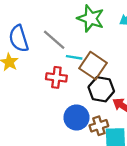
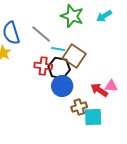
black hexagon: (101, 89) -> (59, 68), moved
blue circle: (76, 117) -> (62, 86), moved

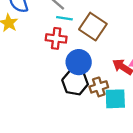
cyan line: (58, 49) -> (64, 18), moved
black hexagon: (59, 68) -> (75, 82), moved

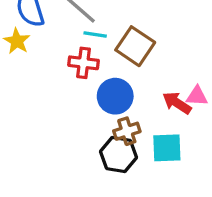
black hexagon: (75, 82) -> (119, 155), moved
brown cross: (99, 87) -> (127, 131), moved

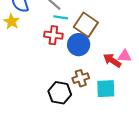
blue circle: (115, 96) -> (79, 45), moved
black hexagon: (119, 155) -> (60, 93), moved

